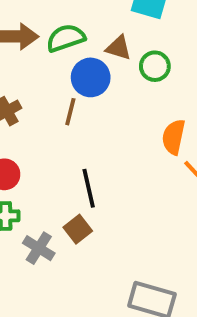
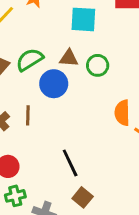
brown line: (70, 112) -> (28, 115), moved
brown square: (78, 229) -> (83, 197), moved

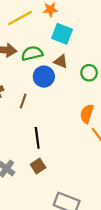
cyan square: (83, 19) -> (62, 34), moved
green circle: (98, 65) -> (89, 73), moved
brown line: (28, 115) -> (23, 101), moved

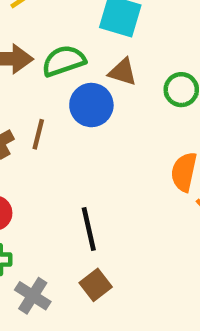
brown line: (23, 101) -> (38, 134), moved

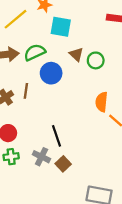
brown triangle: (123, 72) -> (76, 54), moved, turned 32
gray cross: (33, 296) -> (41, 157), moved

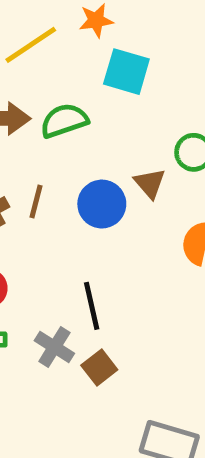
brown triangle: (76, 54) -> (150, 183), moved
blue circle: (51, 73) -> (102, 204), moved

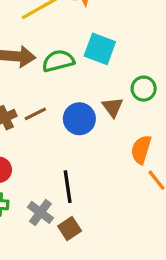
cyan square: (126, 72) -> (100, 49), moved
brown line: (36, 202) -> (35, 114), turned 45

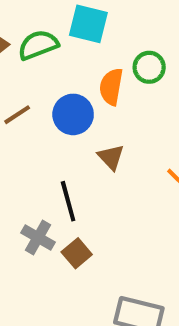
brown triangle: (113, 107) -> (111, 157), moved
orange semicircle: (141, 150) -> (111, 87), moved

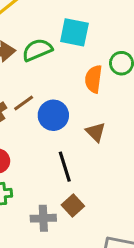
blue circle: (73, 114) -> (53, 115), moved
gray cross: (38, 237) -> (43, 218), moved, turned -30

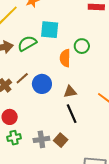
brown triangle: (96, 132) -> (70, 92), turned -48
black line: (65, 167) -> (72, 114), moved
gray cross: (43, 218) -> (41, 139), moved

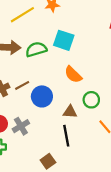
green circle: (82, 46) -> (91, 100), moved
orange semicircle: (65, 58) -> (73, 75), turned -60
gray cross: (41, 139) -> (21, 126), moved, turned -35

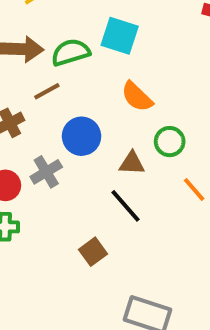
brown line: (22, 85) -> (47, 91), moved
gray cross: (21, 126) -> (46, 172), moved
black line: (66, 136) -> (125, 206), turned -30

